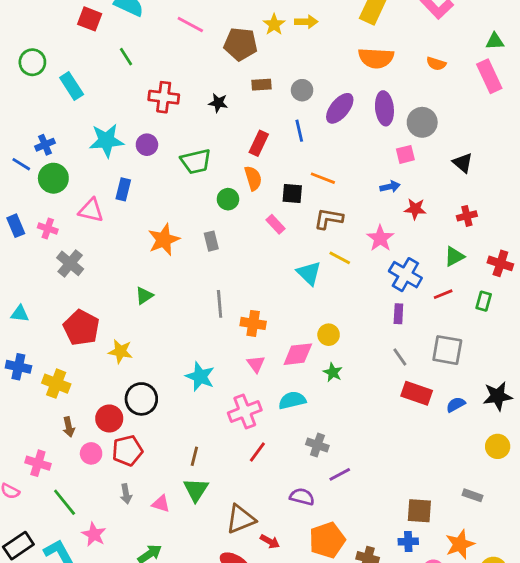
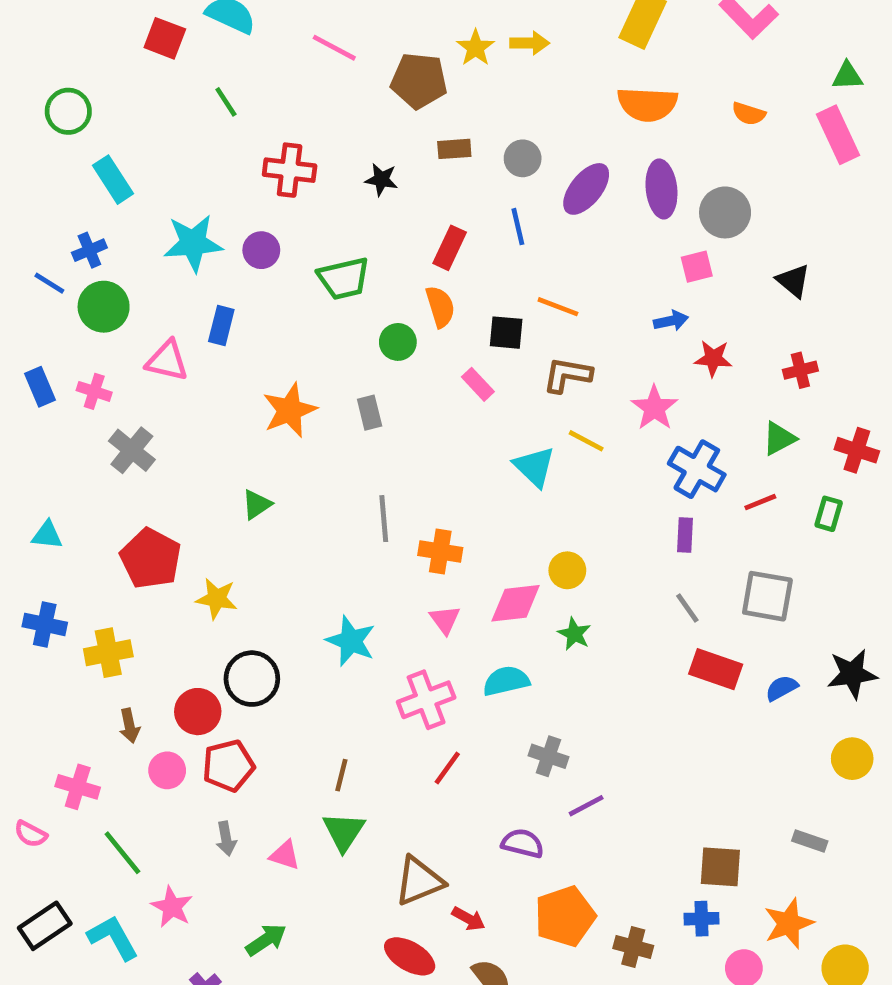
cyan rectangle: (72, 86) -> (113, 180), moved
yellow cross: (56, 384) -> (108, 653), turned -32

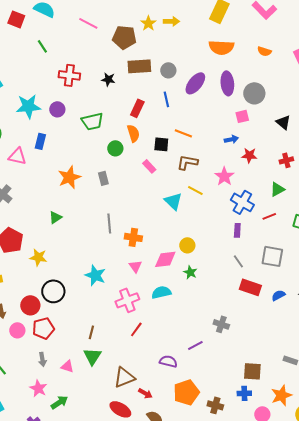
brown rectangle: (454, 149) -> (139, 66), size x1.6
gray cross: (548, 756) -> (221, 324), moved
pink star: (172, 907) -> (38, 388), moved

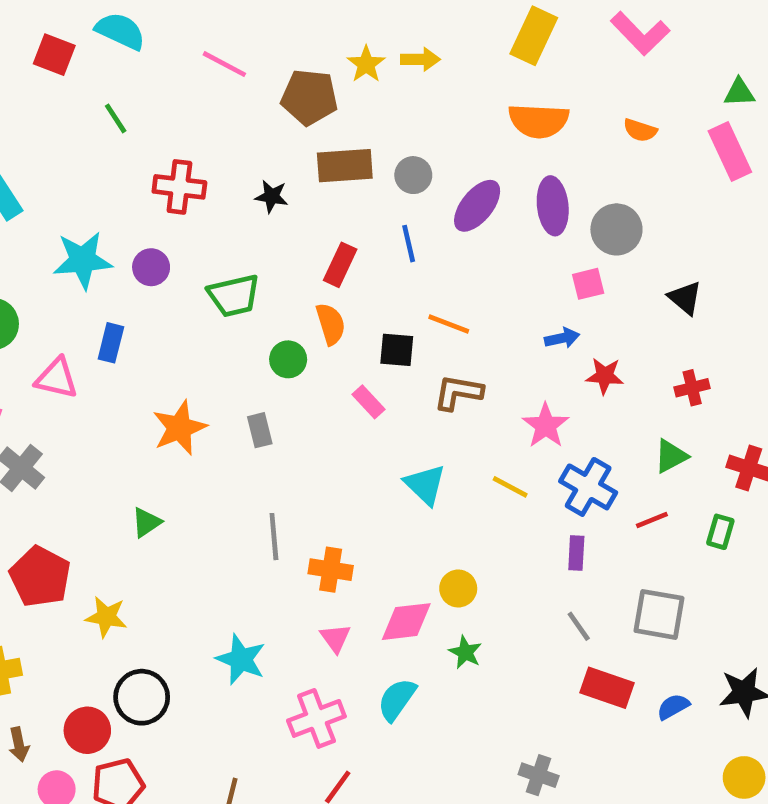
yellow line: (195, 190) -> (510, 487), moved
cyan semicircle: (161, 292) -> (397, 700), turned -42

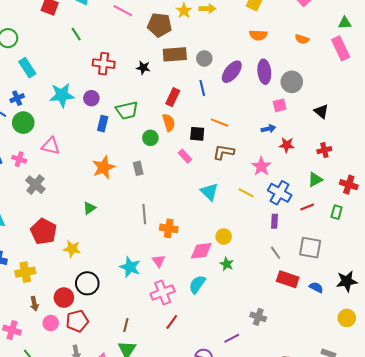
orange semicircle: (539, 121) -> (258, 35), size x0.7
blue rectangle: (111, 343) -> (103, 124), moved
pink triangle: (335, 638) -> (159, 261), moved
blue semicircle: (673, 707) -> (316, 287), turned 56

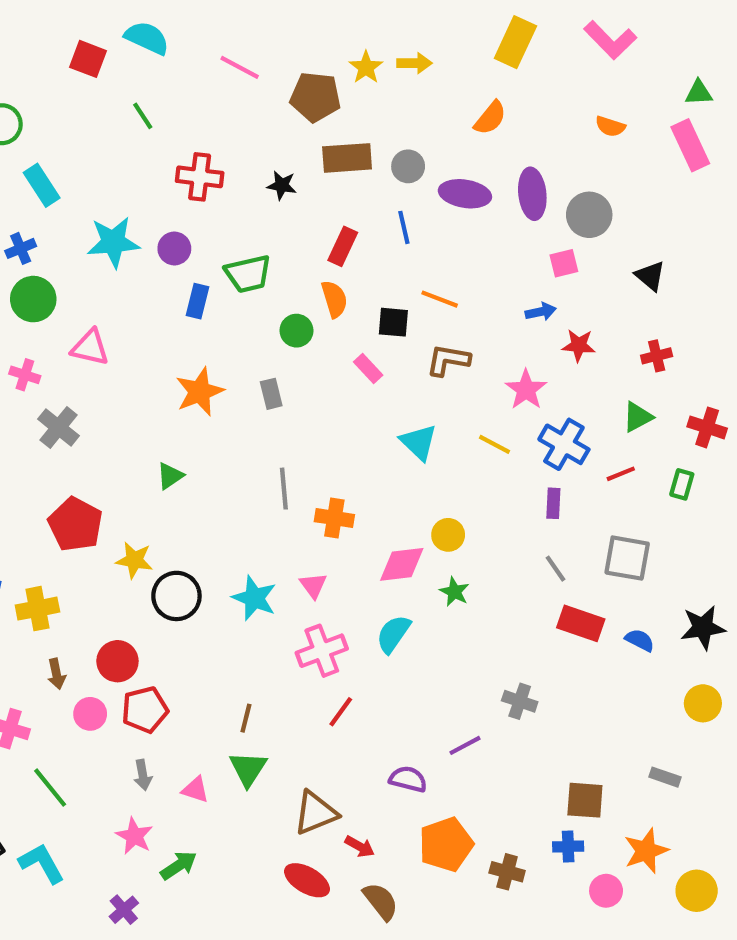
orange semicircle: (258, 35) -> (490, 118), moved, turned -54
purple ellipse: (232, 72) -> (465, 194), turned 60
black circle: (87, 283) -> (176, 596), moved

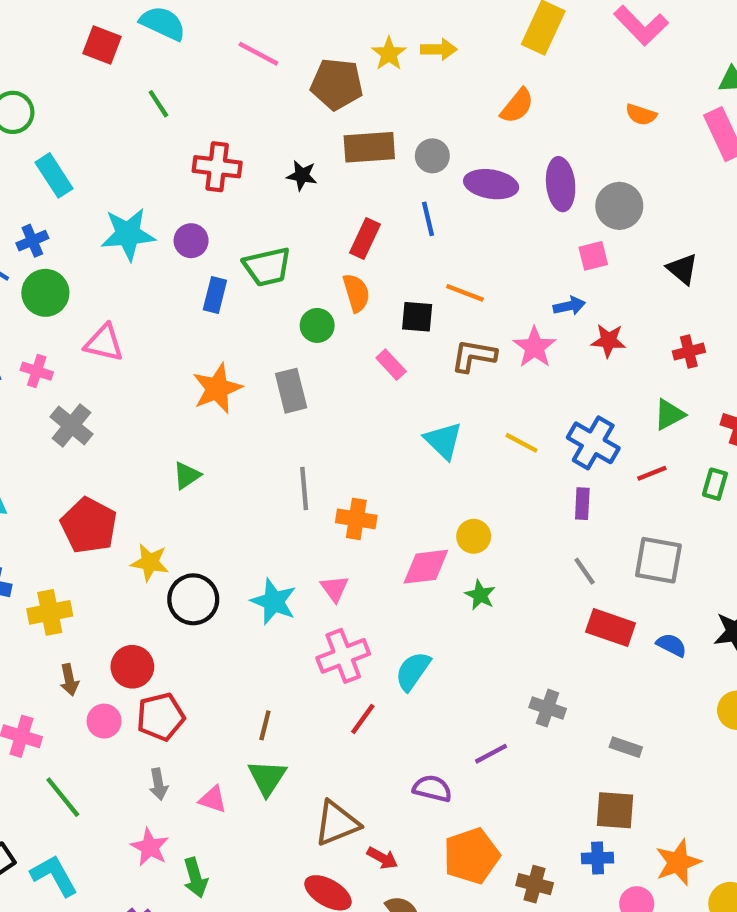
pink star: (526, 390) -> (535, 347), moved
gray rectangle: (271, 394) -> (291, 391), size x1.4
cyan semicircle: (393, 634) -> (413, 671), moved
gray rectangle: (665, 777) -> (626, 747), moved
green arrow: (179, 865) -> (195, 878), turned 108

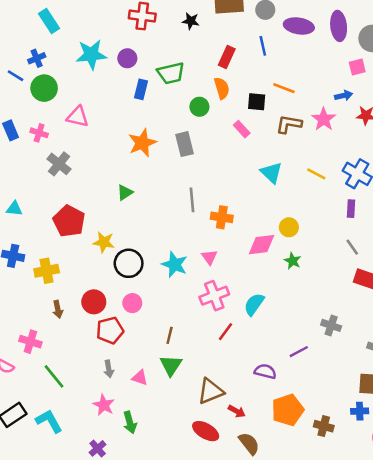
pink circle: (104, 721) -> (132, 303), moved

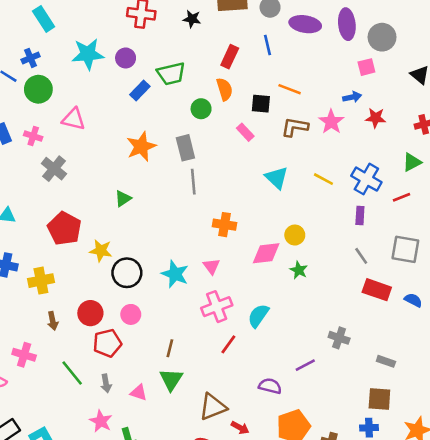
blue rectangle: (141, 89) -> (140, 91), turned 30
gray line: (192, 200) -> (193, 182), moved
green line: (54, 376) -> (72, 373), moved

